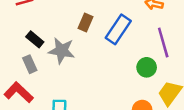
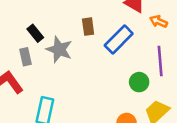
brown rectangle: (86, 23) -> (88, 27), turned -42

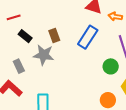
brown rectangle: (88, 27) -> (54, 35), moved
black rectangle: (35, 33) -> (25, 36), moved

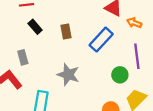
gray star: (44, 55) -> (68, 75), moved

